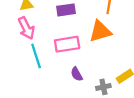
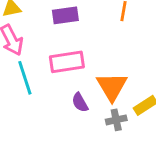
orange triangle: (100, 31) -> (112, 87), moved, turned -45

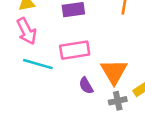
cyan line: (25, 78) -> (38, 64), turned -56

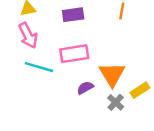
purple semicircle: (86, 86) -> (85, 88), turned 91
gray cross: (118, 101) -> (116, 102), turned -35

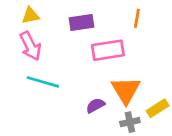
pink rectangle: (74, 54) -> (108, 50), moved
gray cross: (116, 102) -> (130, 122), turned 35

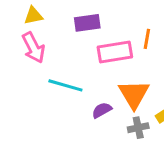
orange line: (137, 18) -> (147, 39), moved
cyan line: (43, 82) -> (65, 85), moved

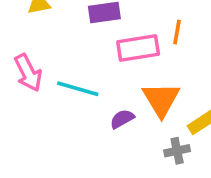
pink arrow: (33, 48) -> (28, 73), moved
gray cross: (138, 128) -> (177, 151), moved

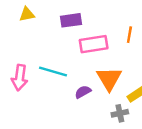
orange line: (177, 32) -> (129, 35), moved
pink arrow: (28, 73) -> (20, 78), moved, turned 35

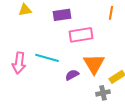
orange line: (129, 35) -> (111, 13), moved

